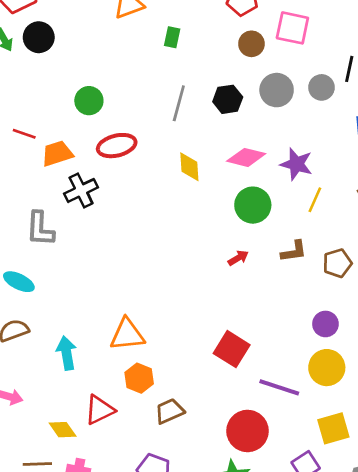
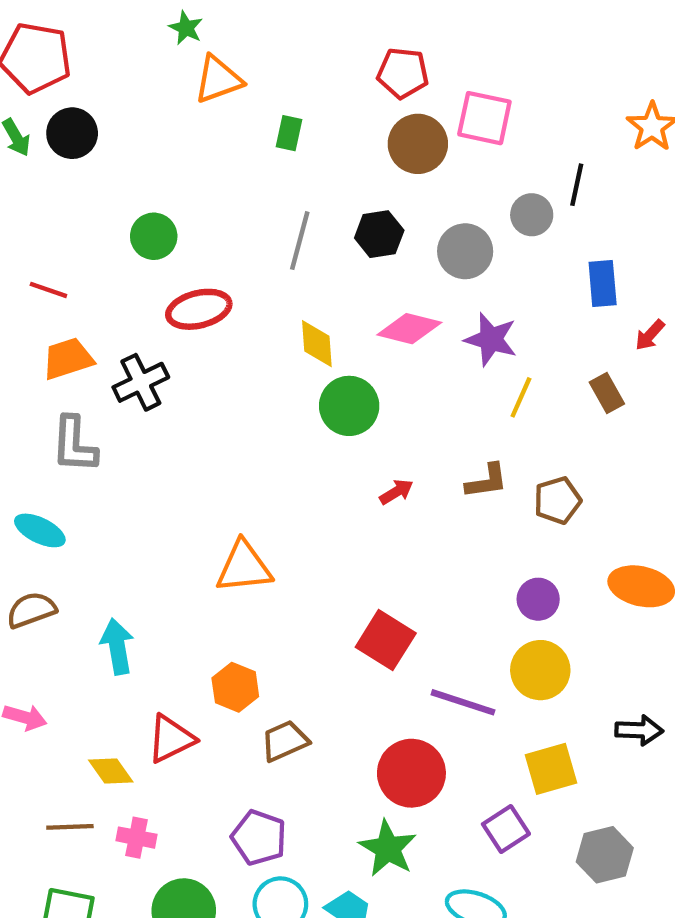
brown circle: (251, 44) -> (418, 144), size x1.4
gray circle: (277, 90) -> (465, 251), moved
orange trapezoid: (57, 153) -> (68, 359), moved
green circle: (253, 205) -> (349, 406), moved
orange triangle: (127, 335) -> (244, 567), moved

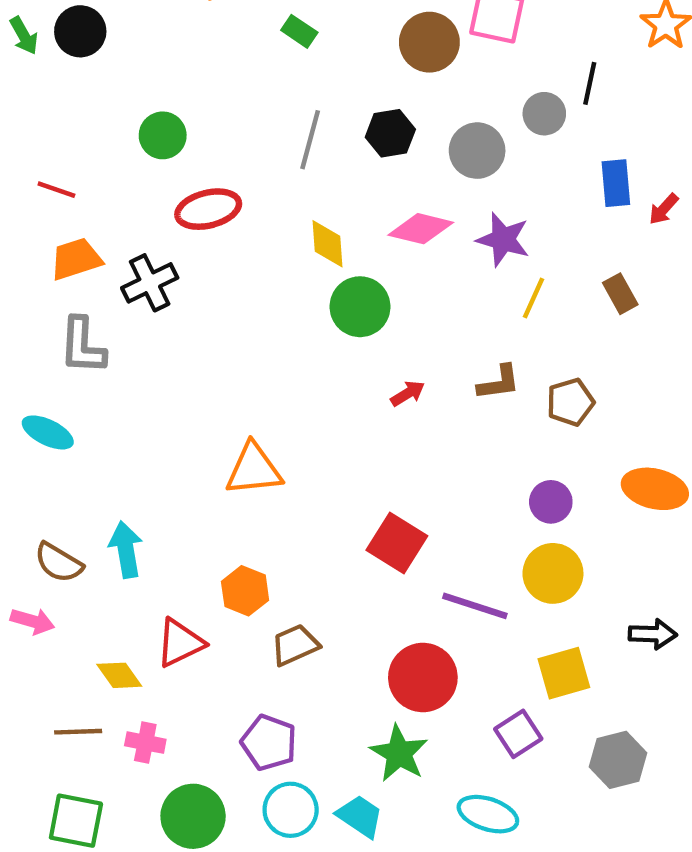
green rectangle: (289, 133) -> (299, 31), turned -68
red arrow: (650, 335) -> (664, 209), moved
brown semicircle: (31, 610) -> (59, 563), moved, turned -129

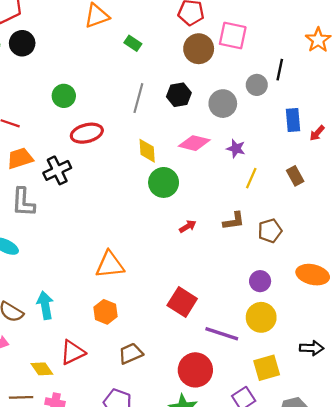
purple star: (503, 239) -> (236, 148), size x0.7
orange hexagon: (245, 591) -> (105, 312), moved

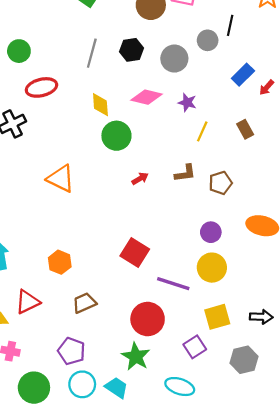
blue rectangle: (293, 120) -> (243, 75), turned 50
orange triangle: (110, 265) -> (61, 179), moved, turned 32
black arrow: (312, 348) -> (261, 317), moved

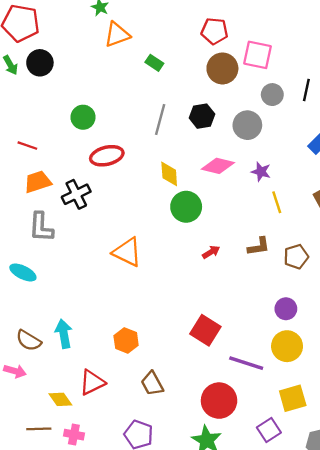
gray circle: (208, 40) -> (272, 95), moved
yellow line: (202, 131) -> (277, 202), turned -42
brown trapezoid: (84, 303) -> (152, 384), turned -95

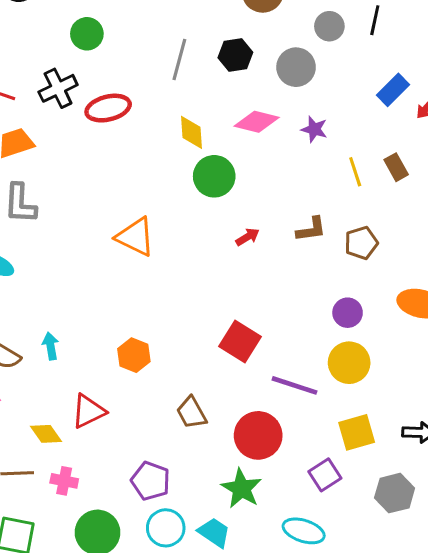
green circle: (83, 117) -> (87, 34), moved
black cross: (76, 194) -> (58, 88), moved
yellow line: (277, 202) -> (355, 172), moved
cyan arrow: (64, 334) -> (51, 346), size x0.7
brown trapezoid: (152, 384) -> (191, 413), moved

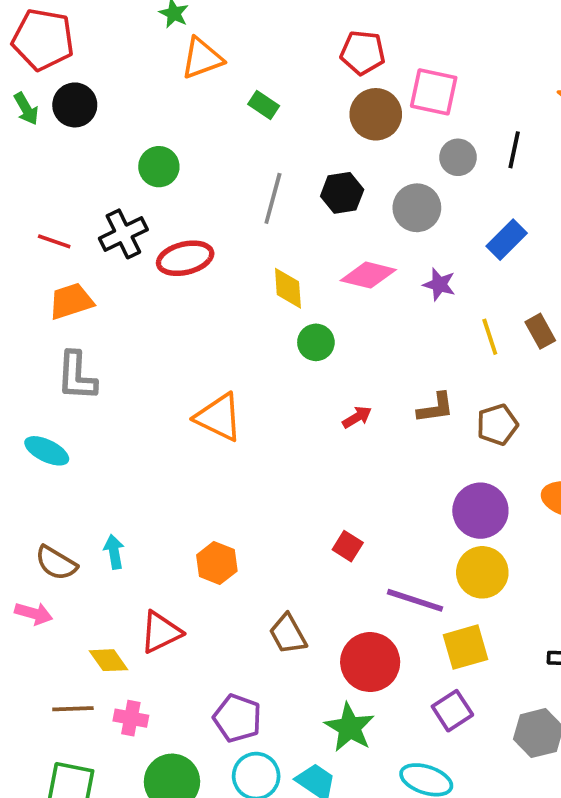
blue rectangle: (393, 90) -> (507, 240), moved
green circle: (214, 176) -> (316, 342), size x0.7
purple circle: (348, 313) -> (480, 511), size x1.5
red square: (240, 341) -> (348, 546), size x0.6
yellow square: (357, 432) -> (465, 647), moved

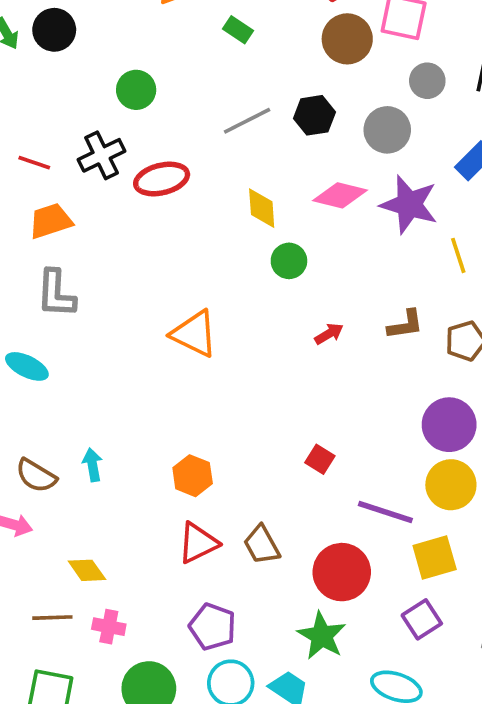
gray line: (273, 198) -> (247, 121), turned 48
purple star: (439, 284) -> (409, 204), size x1.8
red triangle: (161, 632) -> (198, 543), moved

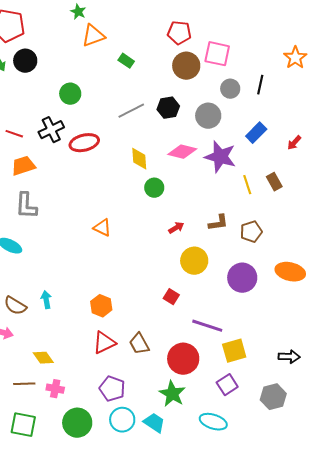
orange triangle: (194, 334) -> (102, 228), size x0.7
yellow circle: (451, 485) -> (194, 261), moved

